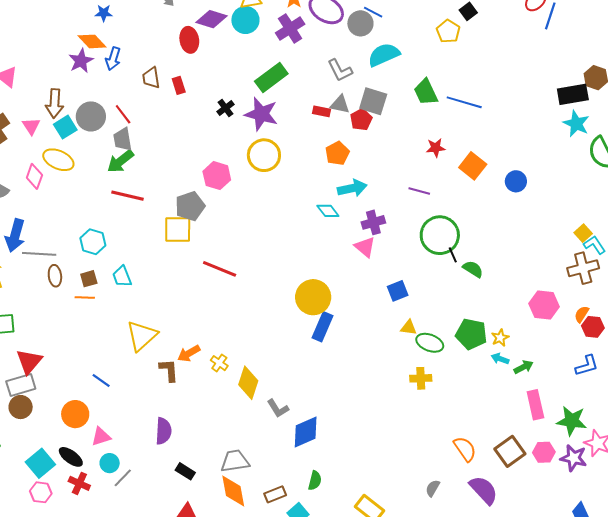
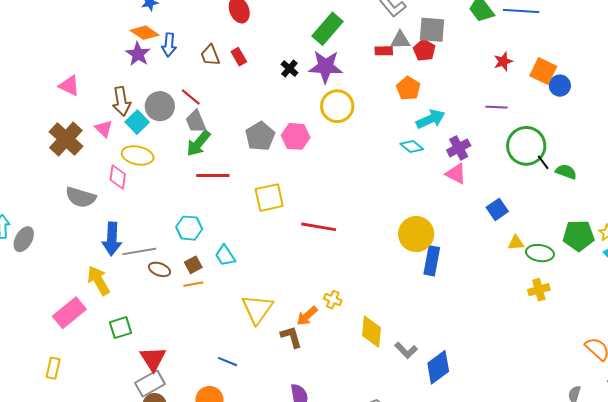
blue circle: (516, 181) -> (560, 86), moved
gray pentagon: (190, 206) -> (260, 136), moved
brown ellipse: (55, 276) -> (159, 269), turned -50
yellow cross: (219, 363) -> (333, 300), moved

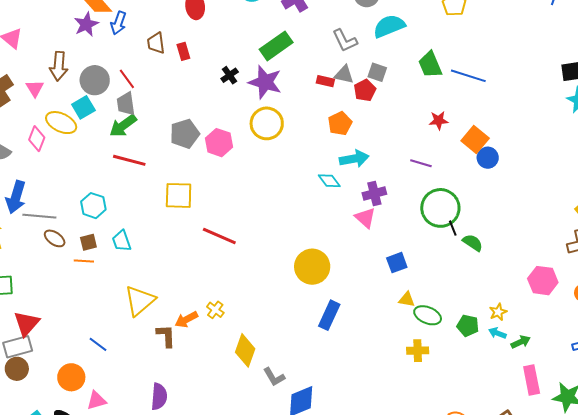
gray square: (432, 30) -> (377, 72), size x0.7
cyan square: (137, 122) -> (83, 107), moved
green pentagon: (579, 236) -> (468, 326), moved, size x0.7
blue rectangle: (432, 261) -> (329, 315), moved

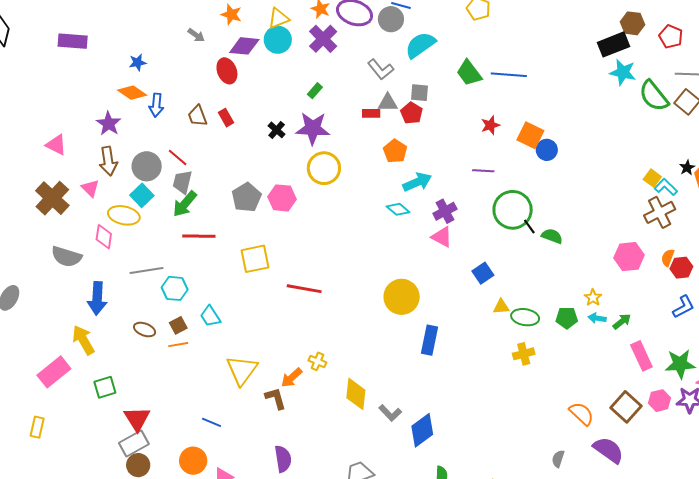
purple star: (86, 24) -> (109, 124), moved
green rectangle: (276, 46) -> (315, 91), size x0.5
gray trapezoid: (126, 104) -> (182, 182), turned 35
gray line: (39, 216) -> (147, 271), moved

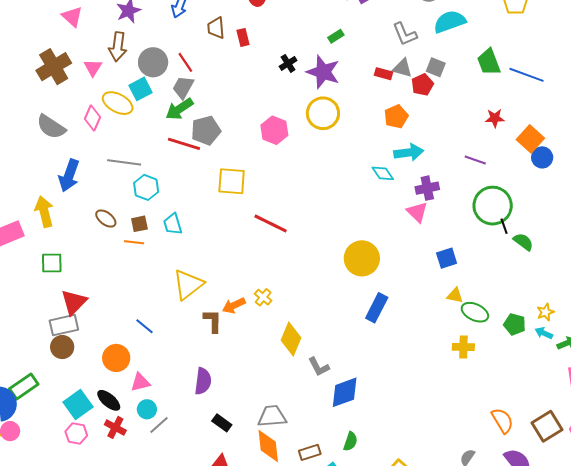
gray pentagon: (247, 197) -> (206, 131), moved

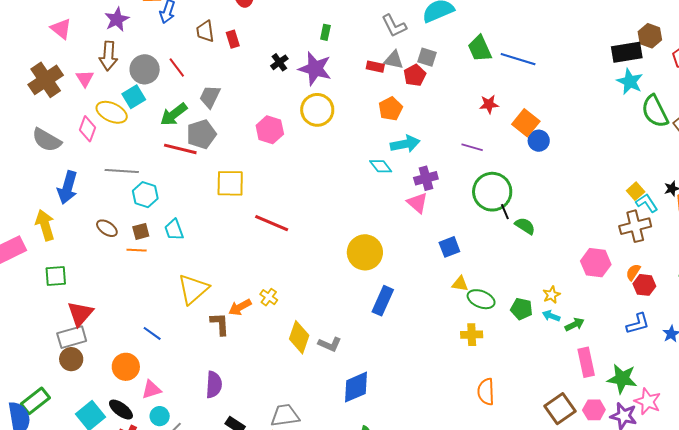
green rectangle: (336, 36) -> (325, 32), turned -42
gray trapezoid: (183, 87) -> (210, 97), moved
gray L-shape: (319, 367) -> (330, 344), moved, turned -35
orange semicircle: (502, 421) -> (486, 392), moved, turned -148

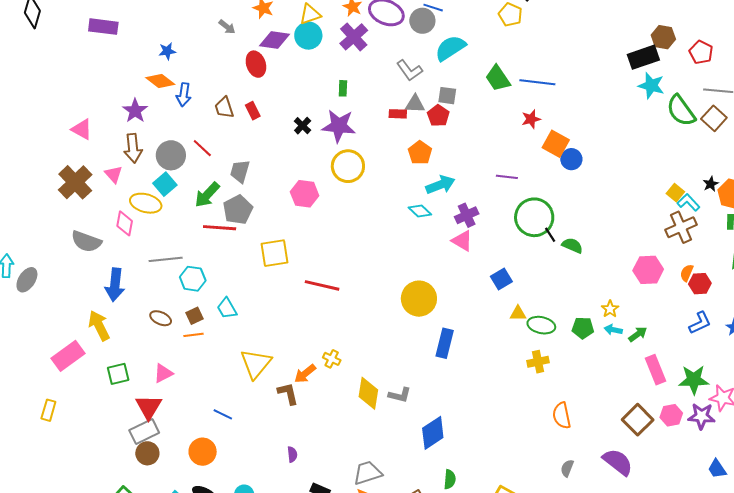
red star: (489, 104) -> (531, 119), moved
purple semicircle: (214, 385) -> (292, 454), size x0.6
pink triangle: (151, 390) -> (163, 373), moved

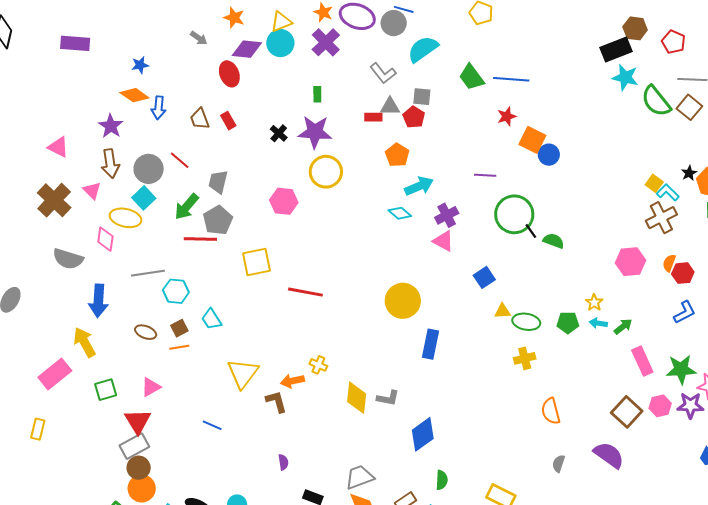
orange arrow: (305, 374) -> (292, 381), turned 30
orange circle: (203, 452) -> (142, 488), moved

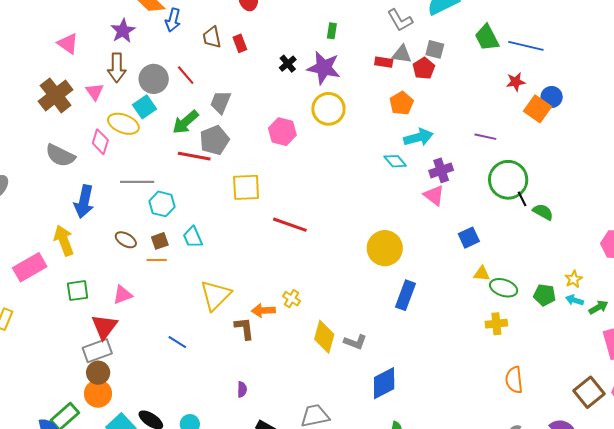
blue circle: (549, 155) -> (552, 97), moved

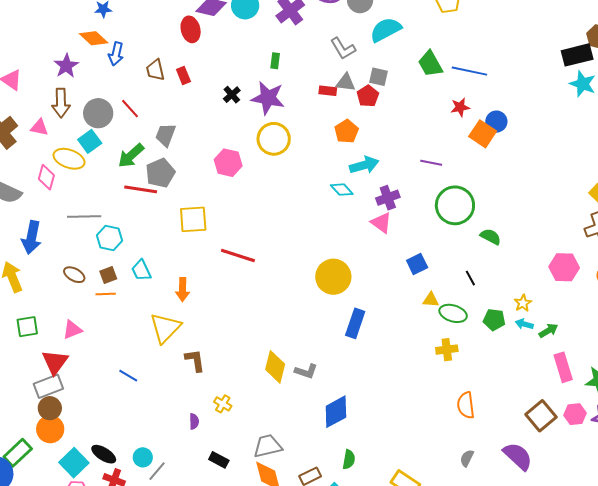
pink triangle: (95, 92) -> (39, 127), turned -42
black line: (522, 199) -> (470, 278), moved
yellow cross: (291, 299) -> (223, 404), moved
orange arrow: (263, 311) -> (183, 290), moved, turned -85

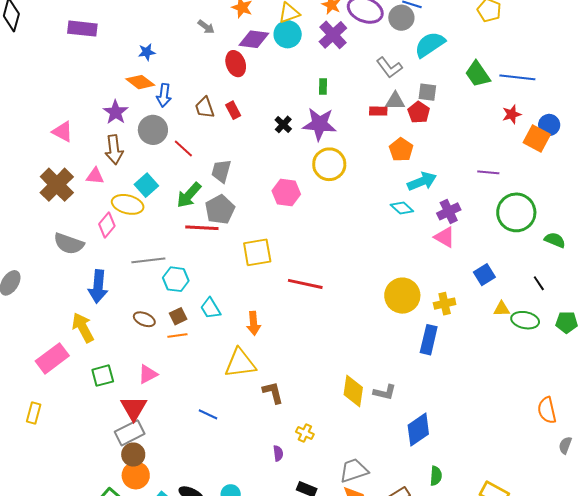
gray circle: (98, 113) -> (153, 130), moved
pink diamond: (46, 177) -> (107, 225), turned 30
yellow triangle: (165, 328) -> (240, 363), turned 44
yellow cross: (447, 350) -> (445, 304), moved
gray semicircle: (467, 458) -> (565, 445), moved

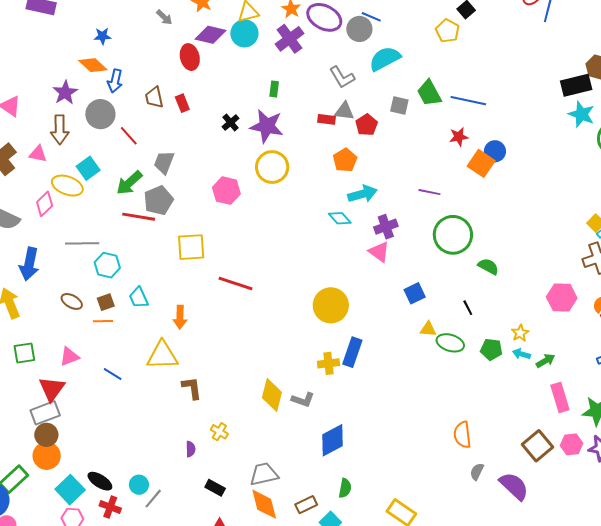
gray square: (427, 92) -> (399, 105), moved
yellow cross: (445, 304) -> (329, 363), moved
blue line: (208, 414) -> (113, 374), moved

